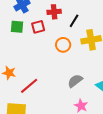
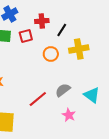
red line: (29, 86) -> (38, 99), moved

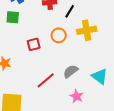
red square: (26, 36) -> (34, 44), moved

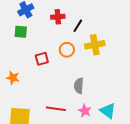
gray semicircle: (71, 71) -> (79, 86), turned -49
cyan triangle: (100, 76) -> (108, 111), moved
red line: (46, 80) -> (56, 109), moved, turned 48

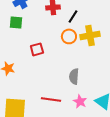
orange circle: (67, 50) -> (69, 36), moved

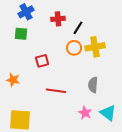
gray semicircle: (74, 76) -> (93, 85), moved
red line: (51, 99) -> (56, 91), moved

